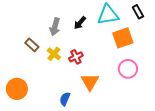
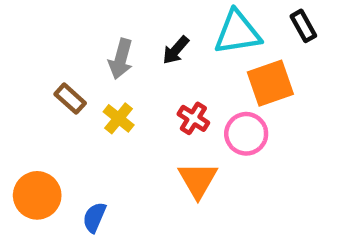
red cross: (76, 57) -> (193, 118), moved, turned -32
pink circle: (128, 69) -> (246, 134), moved
blue semicircle: (65, 99) -> (94, 217), moved

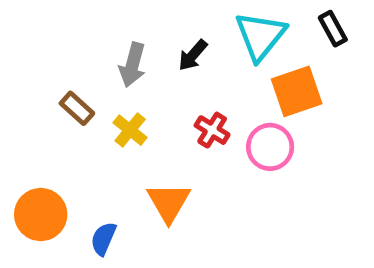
cyan triangle: (237, 33) -> (260, 36), turned -42
orange triangle: (198, 180) -> (169, 202), moved

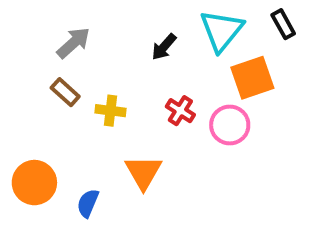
gray arrow: (132, 65) -> (73, 43), moved, turned -147
yellow cross: (130, 130) -> (110, 111), turned -32

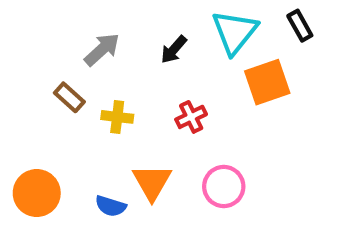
gray arrow: (73, 43) -> (102, 49), moved
red cross: (180, 111) -> (191, 117), turned 32
pink circle: (230, 125) -> (224, 187), moved
blue semicircle: (88, 203) -> (111, 206), moved, turned -96

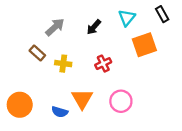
cyan triangle: (235, 32) -> (127, 18), size x0.7

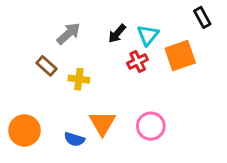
cyan triangle: (127, 18) -> (148, 35), moved
red cross: (103, 64) -> (138, 61), moved

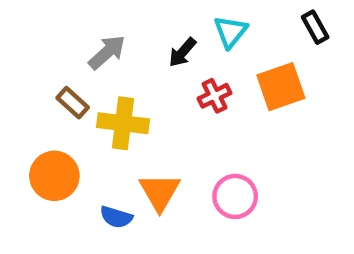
cyan triangle: (148, 35) -> (231, 32), moved
yellow cross: (79, 79) -> (123, 123), size x1.5
orange circle: (24, 130) -> (54, 176), moved

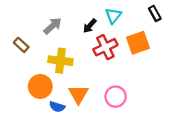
red cross: (215, 96) -> (105, 47), size x1.5
brown rectangle: (73, 103) -> (21, 45), moved
orange circle: (54, 176) -> (40, 86), moved

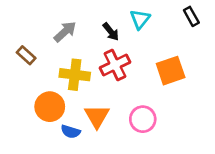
black arrow: (90, 26) -> (111, 32), turned -80
orange square: (138, 43) -> (171, 71), moved
red cross: (105, 47) -> (115, 65), moved

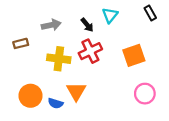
gray arrow: (65, 32) -> (51, 25), turned 30
brown rectangle: (26, 55) -> (21, 43), turned -56
orange circle: (50, 107) -> (30, 96), moved
pink circle: (143, 119) -> (145, 94), moved

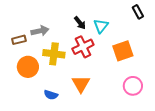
cyan triangle: (110, 15) -> (101, 26), moved
gray arrow: (51, 25) -> (40, 31), moved
orange triangle: (76, 91) -> (81, 84), moved
orange circle: (30, 96) -> (28, 67), moved

